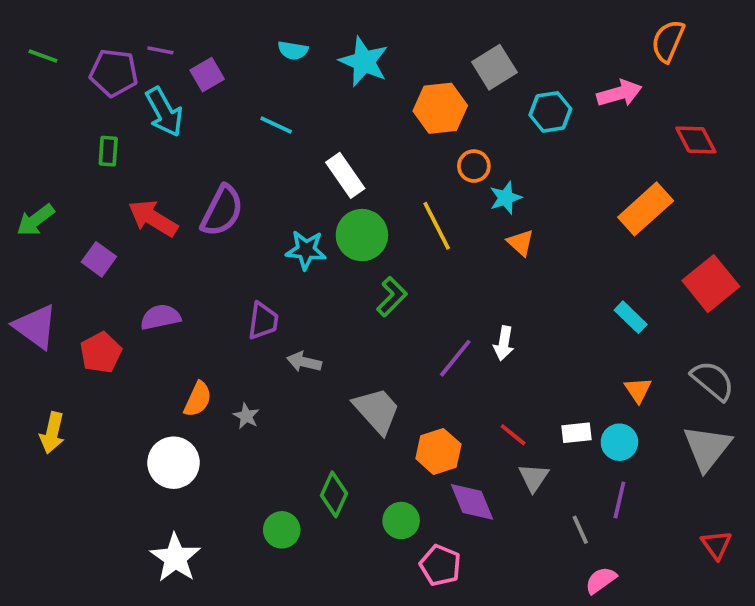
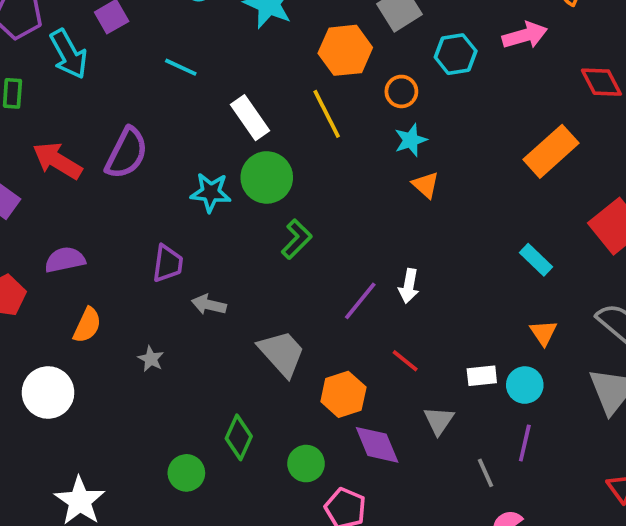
orange circle: (474, 166) -> (401, 91), moved
yellow line: (437, 226) -> (327, 114), moved
orange semicircle: (198, 399) -> (87, 325), moved
red line: (513, 435) -> (405, 361), moved
white circle: (174, 463) -> (48, 392), moved

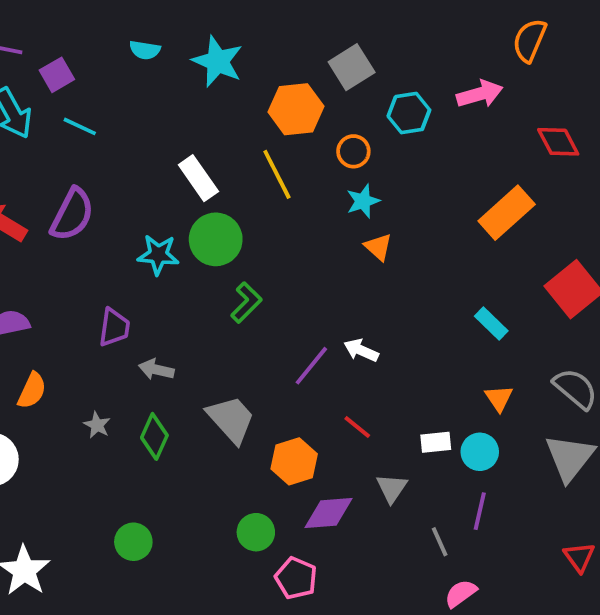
cyan line: (181, 67) -> (80, 126), moved
white arrow: (409, 286) -> (361, 350), turned 104
green diamond: (239, 437) -> (154, 436), moved
purple diamond: (377, 445) -> (329, 513), turned -72

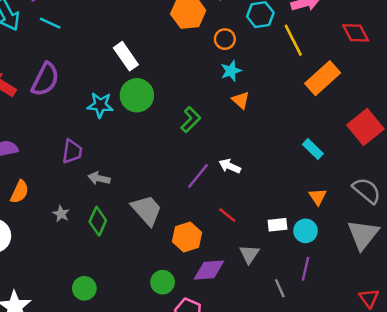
yellow line: (277, 174) -> (293, 40), moved
green L-shape: (246, 303) -> (191, 120), moved

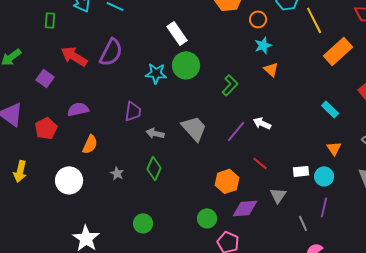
gray trapezoid: (147, 210) -> (194, 128), moved
gray star: (61, 214) -> (117, 173), moved

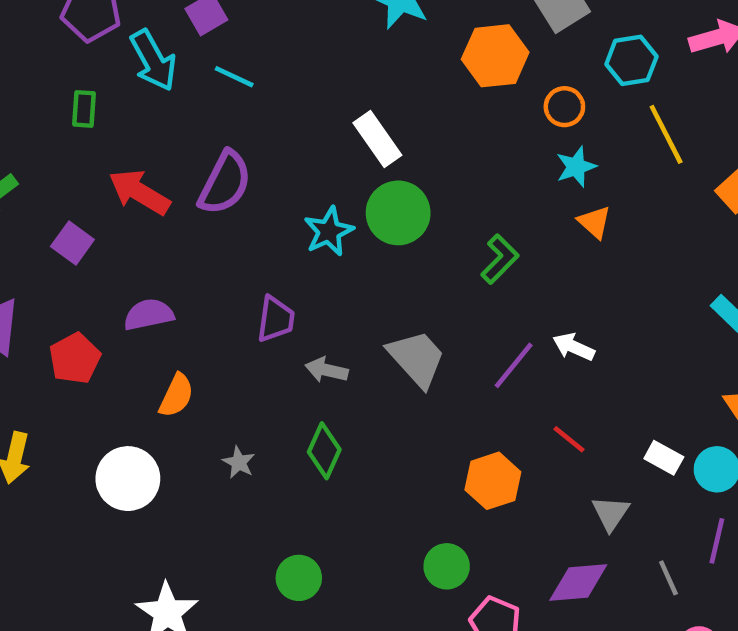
yellow line: (314, 20) -> (666, 134), moved
cyan star: (156, 73) -> (329, 231), turned -30
white rectangle: (301, 171) -> (664, 458), turned 35
purple diamond: (245, 208) -> (578, 583), moved

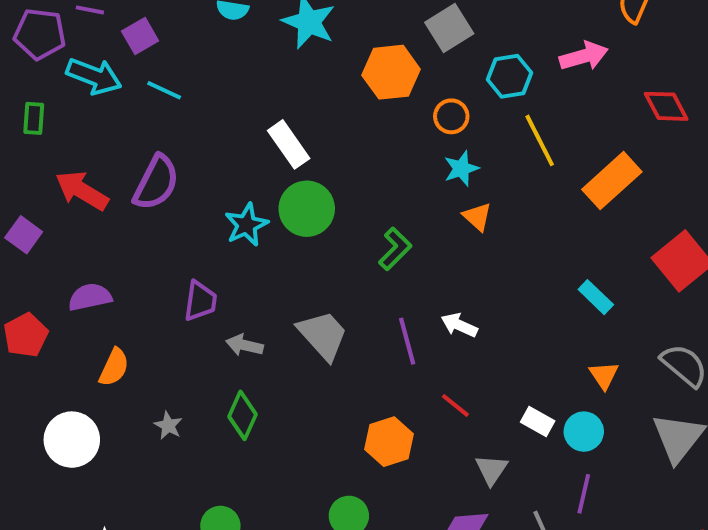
cyan arrow: (153, 60) -> (94, 76), turned -40
purple line: (514, 365) -> (407, 341), turned -54

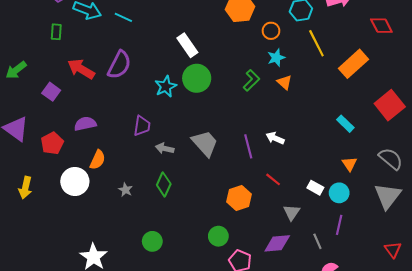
green L-shape: (395, 249) -> (251, 80), moved
white circle: (72, 440) -> (75, 181), moved

